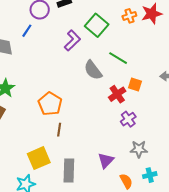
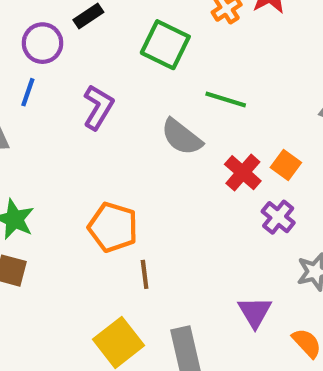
purple L-shape: (72, 40) -> (98, 107), moved
orange square: (135, 85) -> (286, 165), moved, turned 32

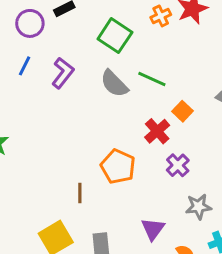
blue line: (28, 92) -> (25, 66), moved
gray semicircle: (182, 137) -> (114, 84), moved
orange square: (286, 165) -> (182, 111), moved
orange pentagon: (113, 227) -> (118, 167), moved

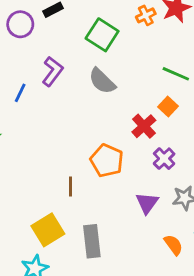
blue line: (25, 66) -> (20, 93), moved
green line: (152, 79) -> (176, 74), moved
purple triangle: (153, 229) -> (147, 203), moved

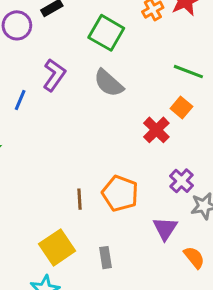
purple cross: (164, 159) -> (182, 181), moved
orange pentagon: (107, 161) -> (120, 193), moved
purple triangle: (147, 203) -> (165, 228), moved
gray rectangle: (92, 241) -> (106, 258), size x0.6

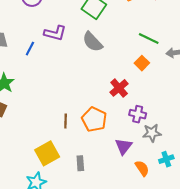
purple L-shape: (54, 75) -> (55, 33), turned 65
red cross: (156, 130) -> (119, 88), moved
purple cross: (182, 181) -> (138, 114), turned -35

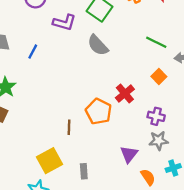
purple L-shape: (55, 33) -> (64, 22), moved
orange square: (142, 63) -> (159, 77), moved
purple cross: (138, 114) -> (156, 116), moved
orange pentagon: (94, 119) -> (99, 111), moved

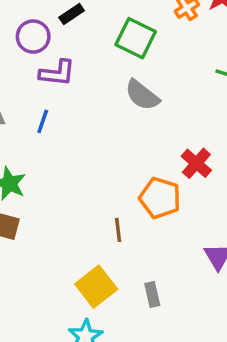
purple L-shape: (64, 22) -> (57, 73), moved

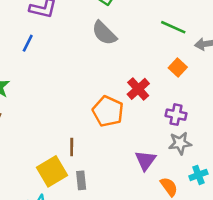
brown line: (118, 230) -> (72, 147), moved
gray rectangle: (152, 294) -> (81, 180), moved

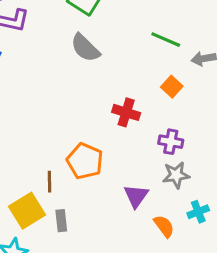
red cross: (138, 89) -> (126, 112), turned -30
orange pentagon: (108, 111) -> (85, 161), moved

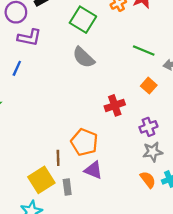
red cross: (126, 112) -> (115, 105), turned -36
purple cross: (171, 142) -> (148, 127), turned -30
purple triangle: (136, 196) -> (93, 170), moved, turned -42
orange semicircle: (164, 226) -> (148, 180), moved

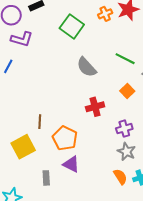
gray semicircle: (84, 57) -> (87, 67), moved
gray star: (153, 152) -> (127, 152), turned 30
brown line: (58, 158) -> (40, 122), moved
yellow square: (41, 180) -> (23, 147), moved

